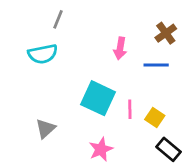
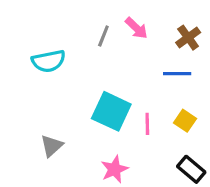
gray line: (58, 19) -> (103, 36), moved
pink arrow: (120, 48) -> (136, 28), moved, turned -55
yellow square: (155, 118) -> (185, 121), moved

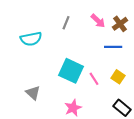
pink arrow: (136, 28) -> (98, 21), moved
pink line: (147, 124) -> (94, 79), turned -32
gray triangle: (52, 146) -> (33, 93), turned -35

